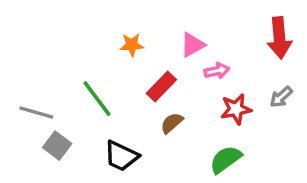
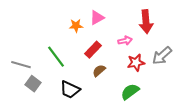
red arrow: (279, 38) -> (146, 22), moved
pink triangle: (193, 45) -> (97, 18), moved
gray arrow: (281, 97) -> (162, 56), size x1.5

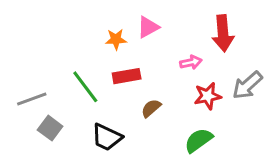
red rectangle: (93, 50) -> (127, 76), moved, turned 36
gray line: (21, 65) -> (32, 99), turned -36

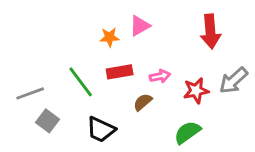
pink arrow: (191, 62) -> (160, 76), moved

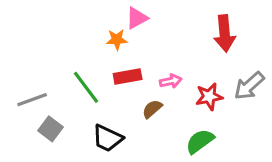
pink triangle: (140, 26) -> (137, 18), moved

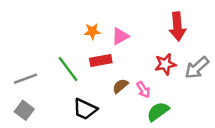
pink triangle: (137, 18) -> (120, 36), moved
pink arrow: (171, 81) -> (143, 90), moved, turned 70
red star: (209, 97) -> (165, 64), moved
gray square: (51, 129) -> (24, 110), moved

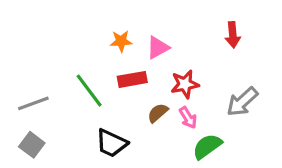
red arrow: (177, 26) -> (233, 35), size x0.7
red star: (165, 64) -> (185, 84), moved
gray arrow: (197, 68) -> (242, 102), moved

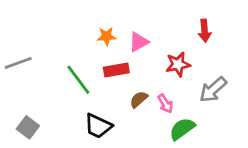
red star: (185, 84) -> (178, 64), moved
gray line: (33, 103) -> (18, 63), moved

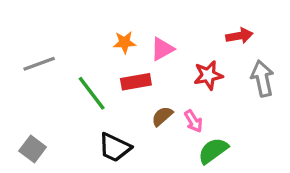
red arrow: (205, 31) -> (239, 36), turned -95
gray line: (18, 63) -> (39, 64), moved
gray arrow: (213, 90) -> (262, 78), moved, turned 120

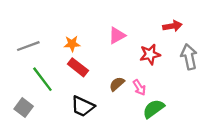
orange star: (124, 42) -> (72, 44), moved
red rectangle: (136, 82) -> (78, 67), moved, turned 48
green line: (92, 93) -> (42, 79), moved

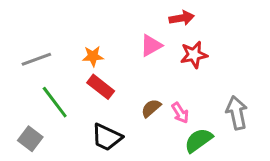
red arrow: (172, 26) -> (182, 18), moved
red star: (150, 54) -> (194, 55), moved
gray arrow: (189, 57) -> (237, 113), moved

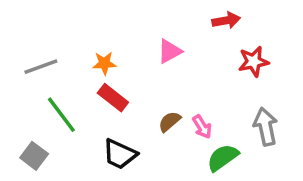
red arrow: (182, 18) -> (226, 20), moved
red star: (194, 55) -> (254, 62), moved

